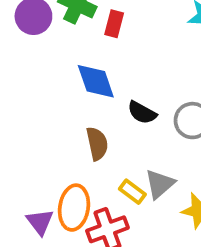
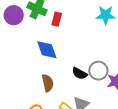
black semicircle: (142, 113) -> (80, 73), moved

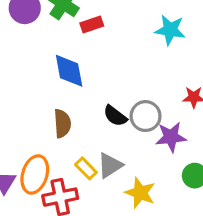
red rectangle: (57, 19) -> (92, 25), turned 48

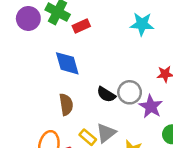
purple star: (171, 137) -> (151, 106), turned -30

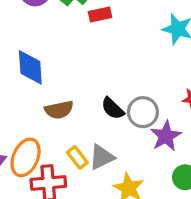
blue diamond: (67, 63) -> (30, 67), moved
brown semicircle: (66, 104) -> (59, 110), turned 75

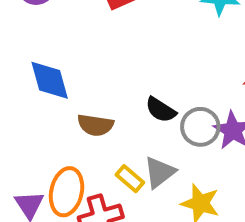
brown semicircle: (59, 110) -> (95, 125), turned 32
gray circle: (143, 112) -> (200, 127), moved

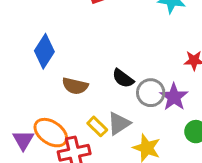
blue diamond: (50, 80) -> (44, 51), turned 44
orange ellipse: (66, 192) -> (51, 133), turned -72

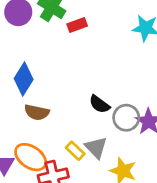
brown semicircle: (75, 86) -> (37, 112), moved
gray triangle: (119, 123) -> (96, 148), turned -40

